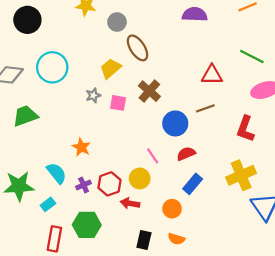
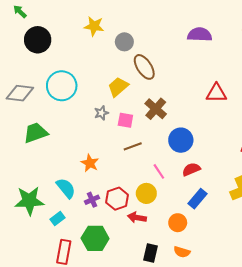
brown line: (205, 108) -> (133, 146), moved

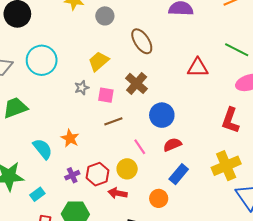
brown ellipse: (144, 67) -> (142, 41), moved
cyan semicircle: (66, 188) -> (43, 149), moved

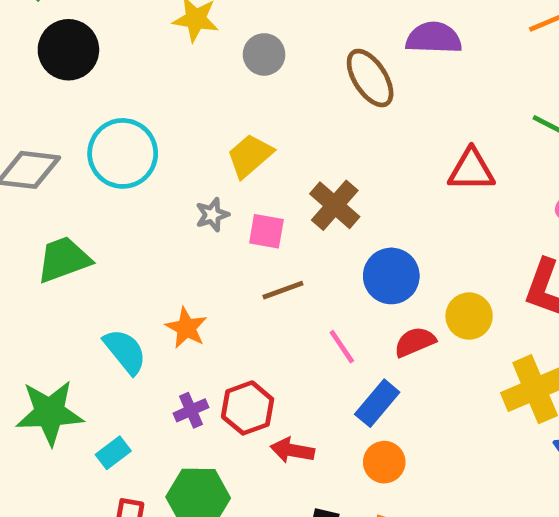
brown ellipse: (142, 41) -> (370, 78), moved
yellow circle: (127, 169) -> (469, 316), moved
blue rectangle: (179, 174) -> (377, 403), moved

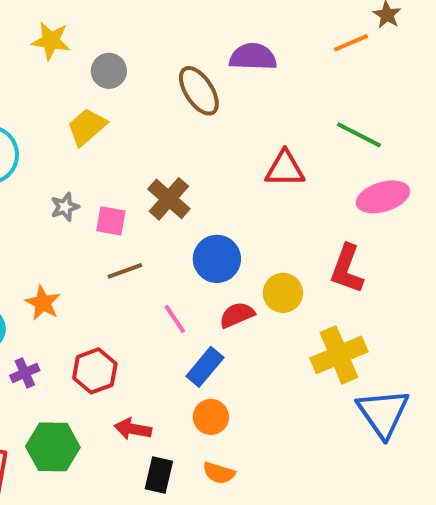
yellow trapezoid: (250, 156) -> (87, 127), moved
purple cross: (191, 410) -> (25, 373), moved
red arrow: (292, 450) -> (133, 429), moved

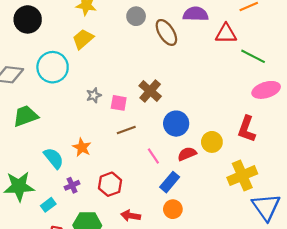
gray circle: (109, 71) -> (136, 16), moved
yellow trapezoid: (87, 127) -> (83, 39), moved
red triangle: (285, 169) -> (226, 34), moved

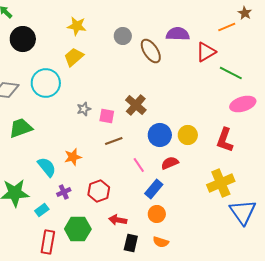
red triangle: (226, 34) -> (206, 52), turned -30
yellow circle: (212, 142) -> (188, 135), moved
orange star: (82, 147) -> (73, 157), turned 30

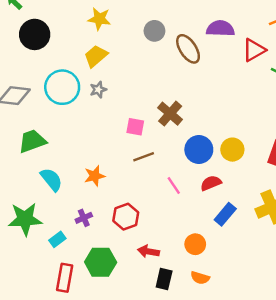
gray star: (84, 109) -> (98, 90), moved
cyan semicircle: (47, 167) -> (51, 179), moved
blue rectangle: (154, 189) -> (225, 214), moved

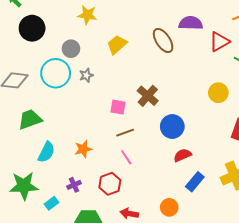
gray circle: (154, 31) -> (71, 49), moved
yellow trapezoid: (96, 56) -> (117, 45), moved
yellow circle: (232, 150) -> (218, 93), moved
cyan semicircle: (51, 179) -> (46, 152), turned 65
pink line: (174, 185) -> (126, 157), moved

